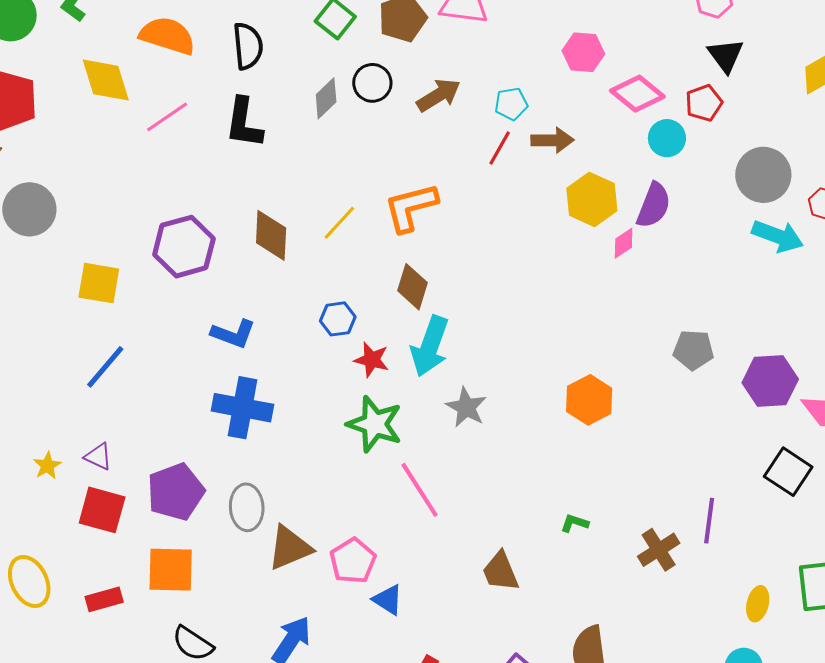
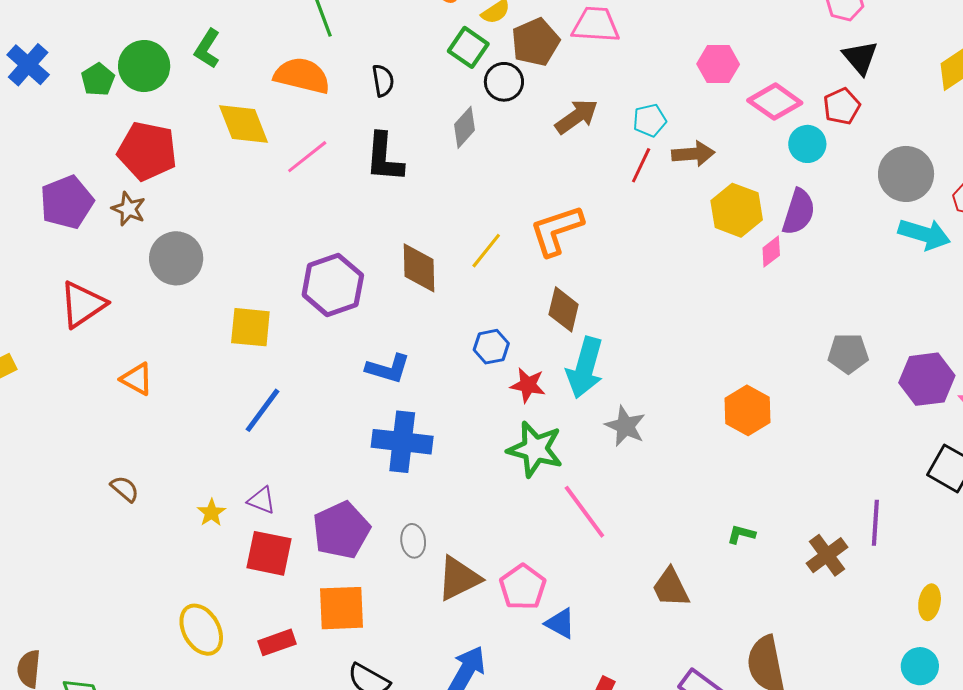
black semicircle: (248, 46) -> (383, 81), size x0.7
black circle: (372, 83) -> (504, 82), moved
gray ellipse: (247, 507) -> (413, 541), size x0.7

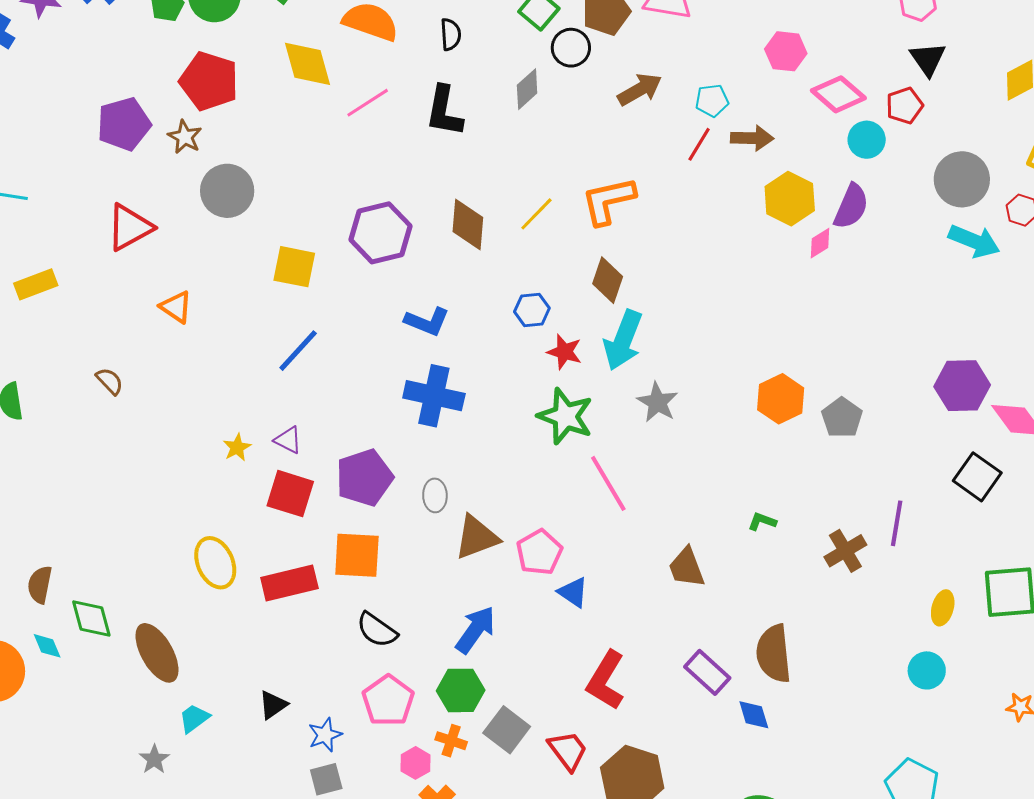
gray pentagon: (848, 353) -> (842, 418), moved, turned 30
brown semicircle: (125, 489) -> (110, 381), moved
red rectangle: (277, 642) -> (289, 583), size x1.5

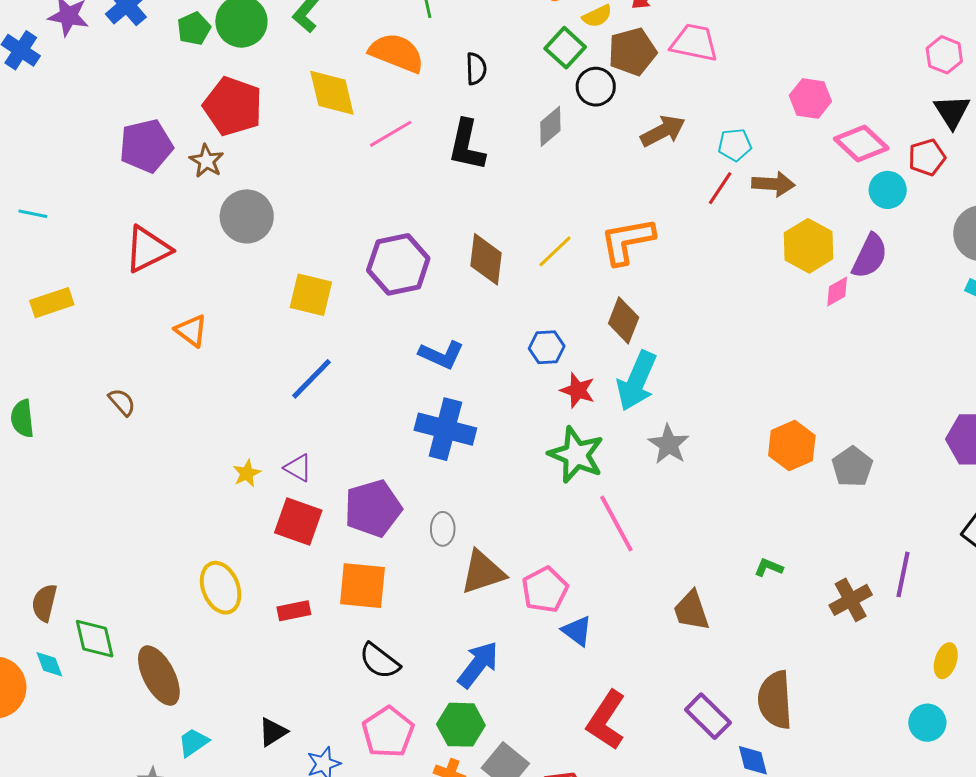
red rectangle: (289, 583) -> (294, 611), size x0.6

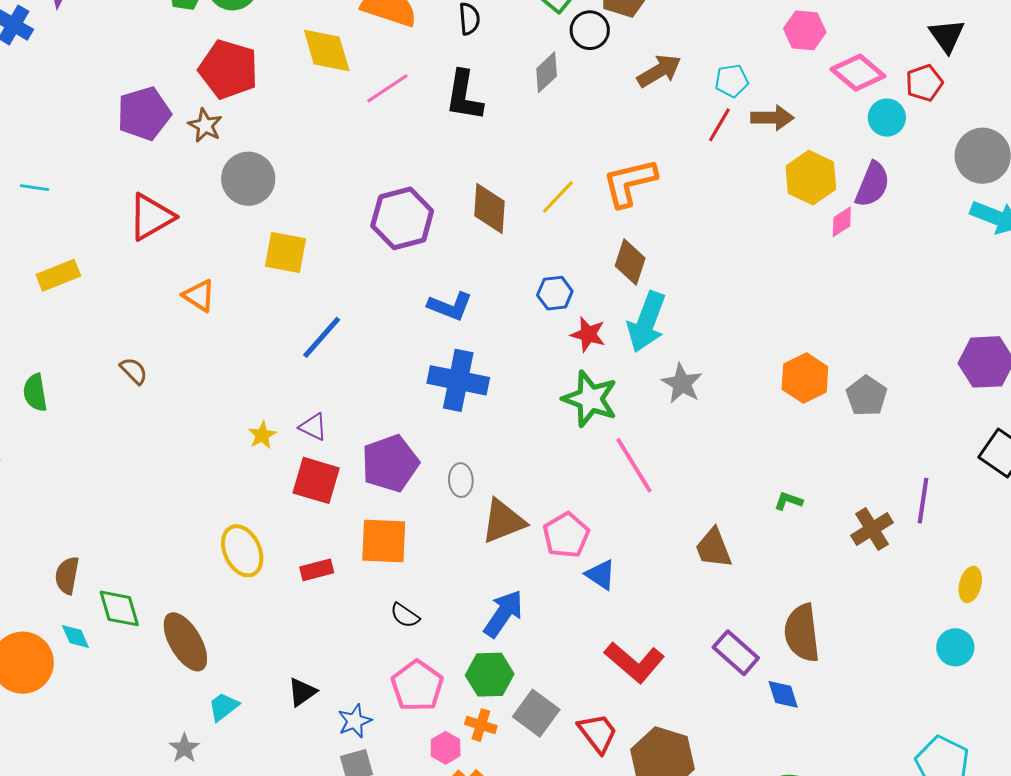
yellow square: (311, 295) -> (285, 253), moved
black semicircle: (379, 661) -> (405, 615), size x0.7
red L-shape: (606, 720) -> (634, 662), turned -80

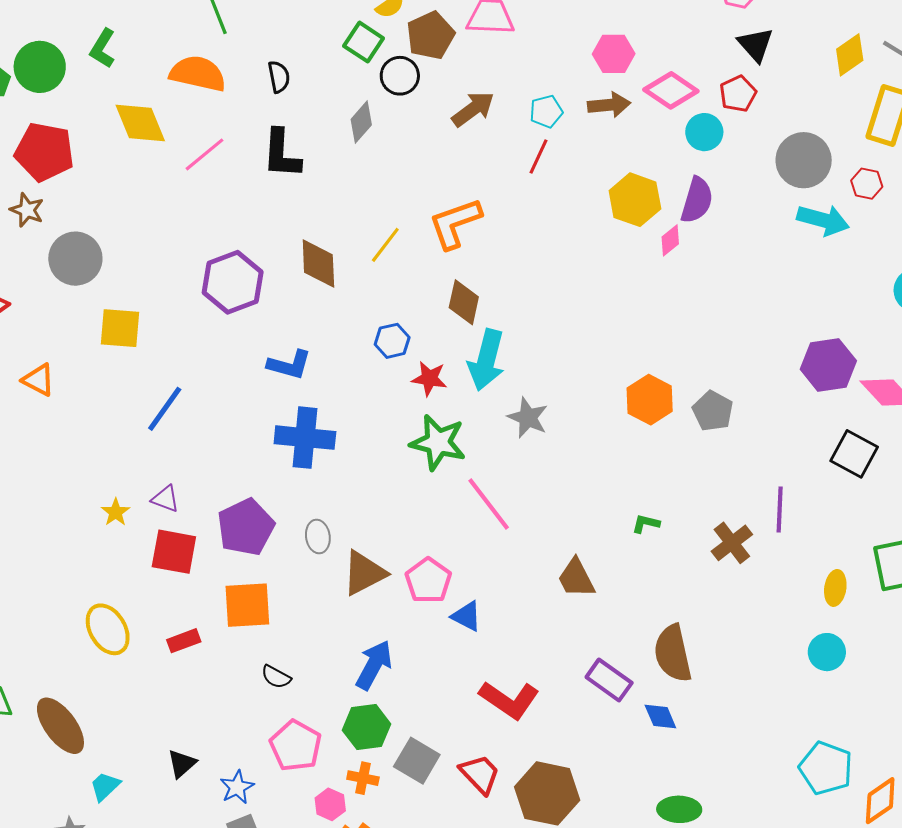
brown arrow: (772, 118) -> (609, 105), moved

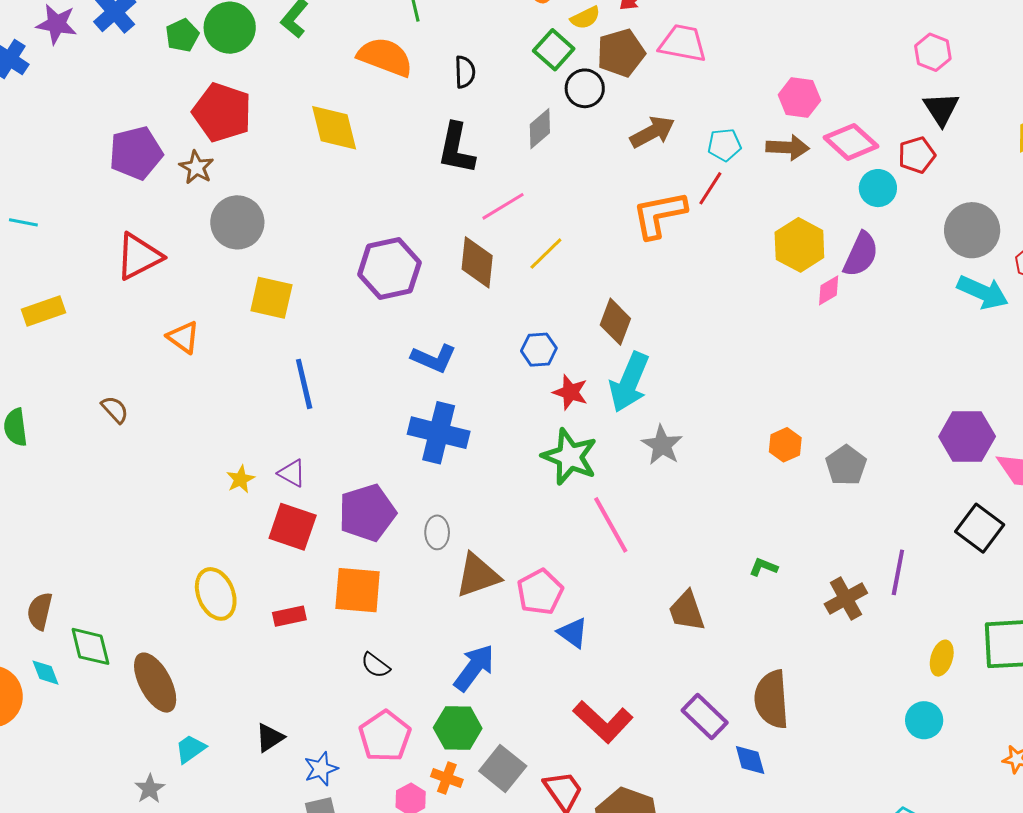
yellow diamond: (140, 123) -> (334, 128), moved
pink line: (204, 154) -> (503, 206), moved
orange L-shape: (455, 223) -> (659, 215), moved
orange hexagon: (650, 400) -> (785, 445), size x0.7
blue line: (165, 409) -> (304, 384), turned -57

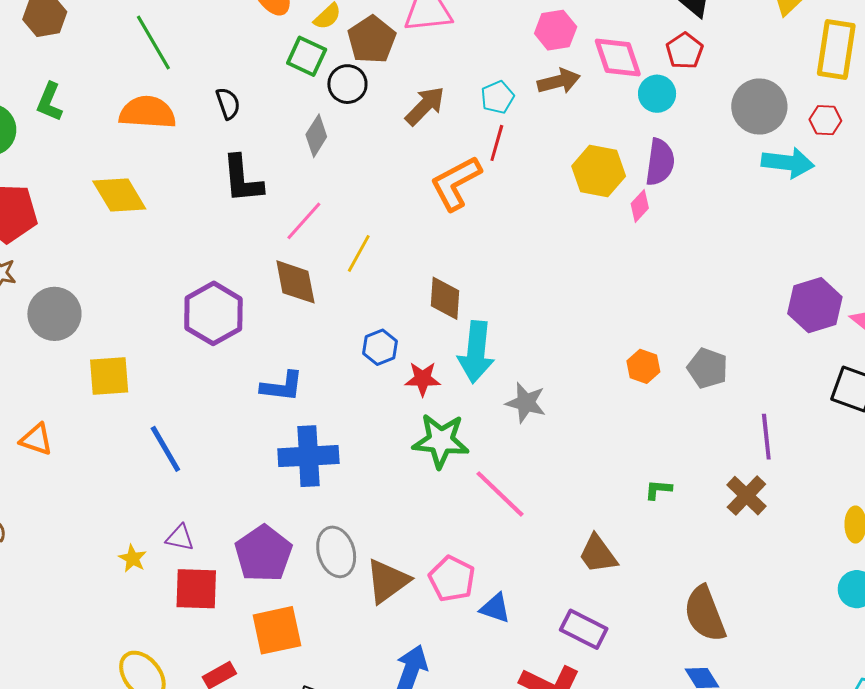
pink diamond: (851, 142) -> (618, 58), turned 46
gray ellipse: (437, 532) -> (336, 552), size x1.5
purple line: (898, 572) -> (766, 437), moved
purple rectangle: (705, 716) -> (584, 629), moved

